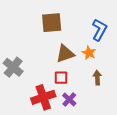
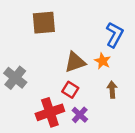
brown square: (52, 23) -> (44, 23), moved
red square: (61, 78) -> (70, 90), turned 32

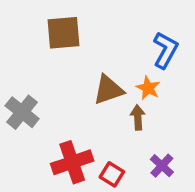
red square: (70, 90) -> (112, 174), moved
brown arrow: (112, 90) -> (138, 117), moved
purple cross: (80, 115) -> (162, 166), moved

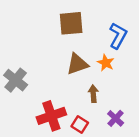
brown square: (64, 33) -> (71, 23), moved
brown arrow: (138, 117) -> (93, 94), moved

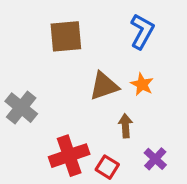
brown square: (71, 23) -> (66, 36), moved
blue L-shape: (118, 36) -> (142, 31), moved

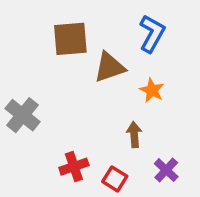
brown triangle: (104, 86) -> (109, 67), moved
red cross: (69, 156) -> (74, 167), size x0.7

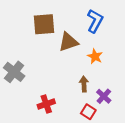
purple cross: (166, 170) -> (104, 96), moved
red square: (115, 179) -> (88, 112), moved

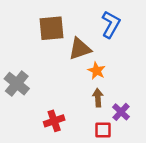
orange star: (95, 56) -> (97, 71), moved
red square: (88, 112) -> (103, 130), turned -32

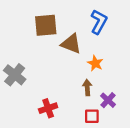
brown triangle: (80, 49) -> (71, 44), turned 40
orange star: (97, 71) -> (95, 63), moved

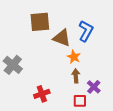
blue L-shape: (99, 22) -> (86, 31), moved
orange star: (95, 63) -> (74, 57), moved

